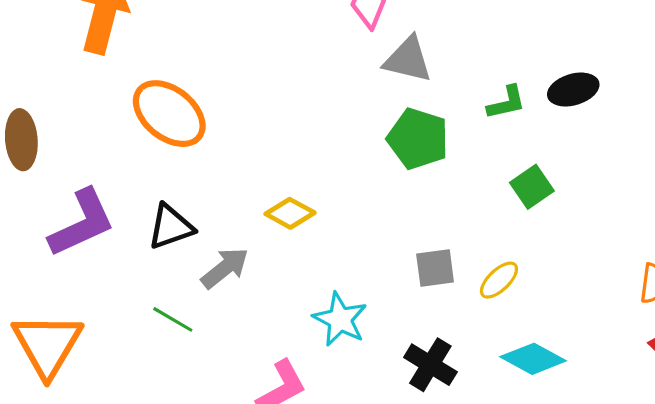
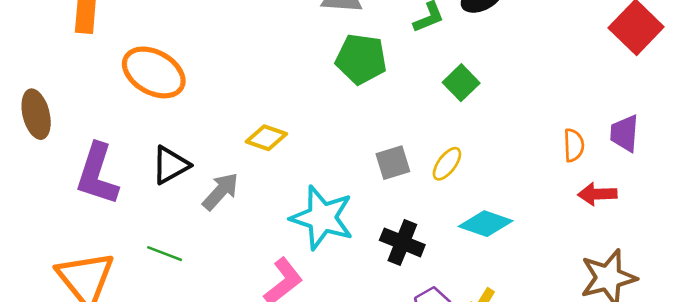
purple L-shape: (82, 223) -> (97, 174), turned 142
green line: (173, 319) -> (165, 254), moved
cyan star: (340, 319) -> (322, 218), size x1.4

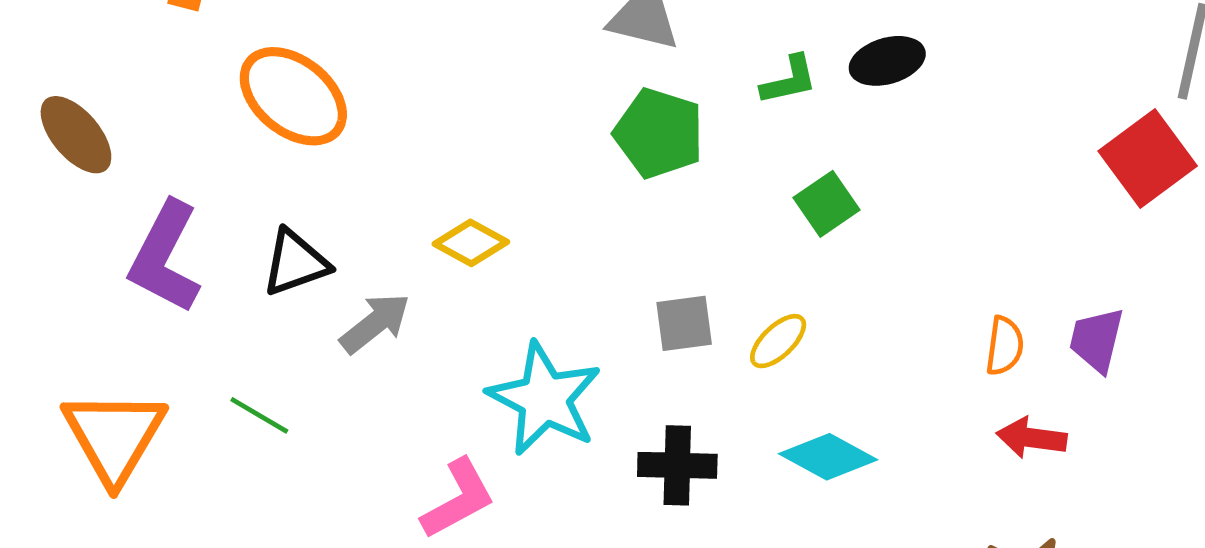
brown ellipse: (36, 114) -> (76, 135), turned -36
black cross: (402, 242) -> (677, 465), turned -30

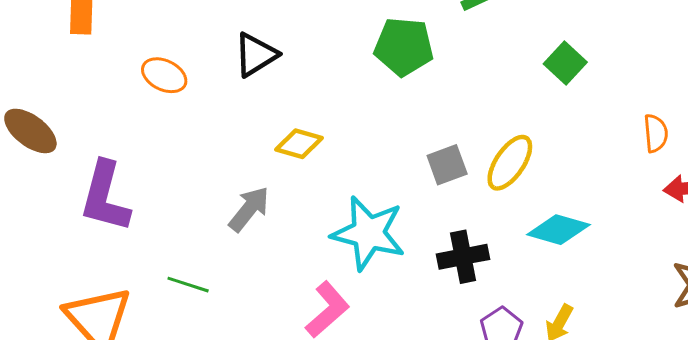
orange ellipse: (293, 96) -> (164, 75), size x0.6
green square: (826, 204) -> (565, 63), moved
black triangle: (295, 263) -> (256, 55), moved
yellow ellipse: (778, 341) -> (510, 163), size x1.4

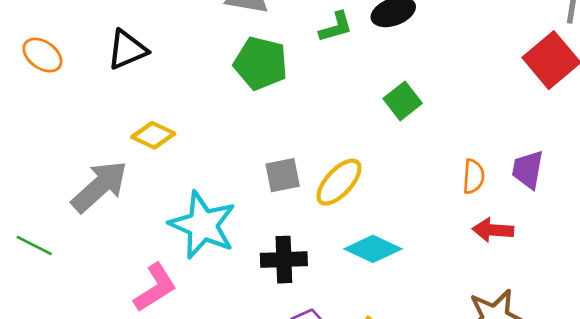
gray arrow: (249, 209) -> (99, 187), size x1.4

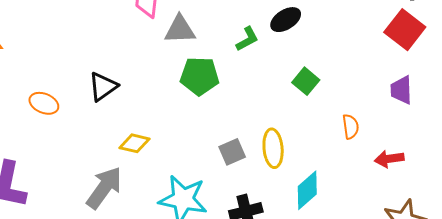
purple trapezoid: (528, 170) -> (401, 90), moved
orange semicircle: (473, 176) -> (351, 127), moved
yellow ellipse: (339, 182) -> (273, 148), turned -36
cyan diamond: (373, 249) -> (307, 190), turned -54

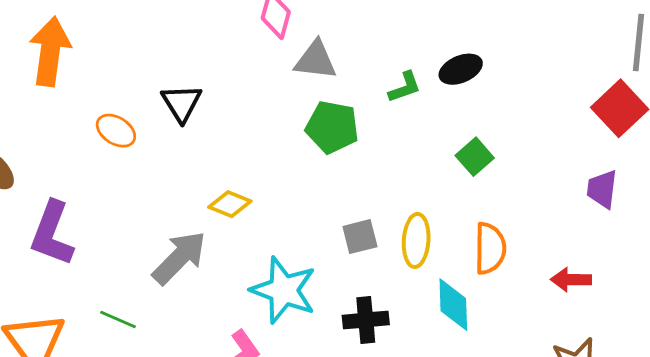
black triangle: (103, 87) -> (182, 103), moved, turned -36
orange semicircle: (351, 127) -> (490, 248), moved, size x1.5
cyan diamond: (307, 190) -> (453, 305), turned -60

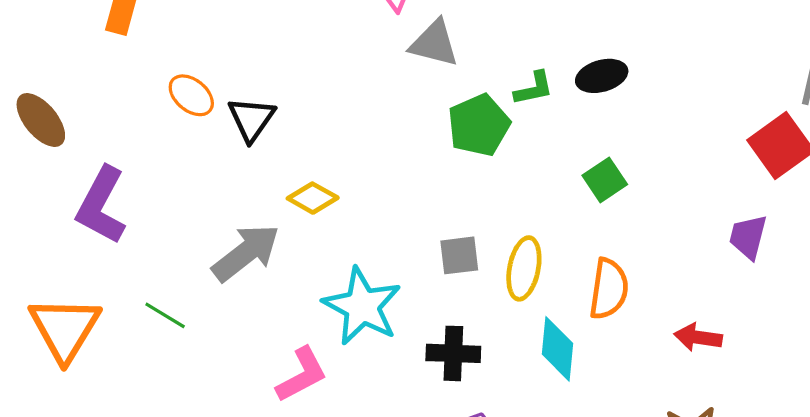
black triangle: (182, 103) -> (251, 119), moved
green pentagon: (332, 127) -> (479, 125), moved, turned 30

